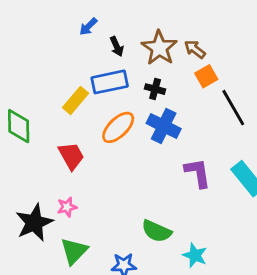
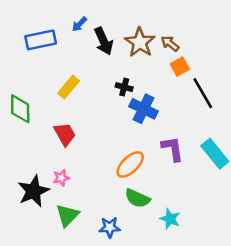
black arrow: (117, 46) -> (104, 41), size x1.6
blue rectangle: (110, 82) -> (41, 40), moved
black cross: (155, 89) -> (124, 87), moved
orange ellipse: (118, 127) -> (130, 164), moved

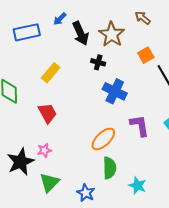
brown arrow: (170, 44) -> (143, 18), moved
black cross: (124, 87) -> (98, 62), moved
green semicircle: (137, 198) -> (110, 168), turned -115
blue star: (110, 227) -> (86, 193), turned 30

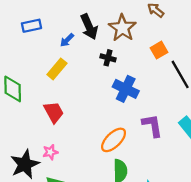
blue arrow: (60, 19) -> (67, 40), moved
blue rectangle: (27, 32) -> (31, 26), size x0.7

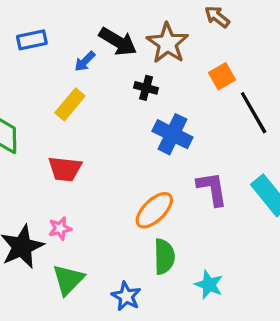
black arrow: (89, 27) -> (118, 42), turned -35
red trapezoid: (54, 112) -> (65, 169), turned 125

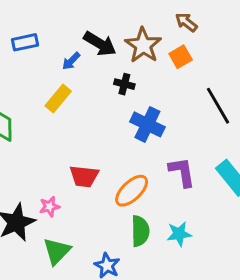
orange square: (222, 76) -> (181, 57), moved
red trapezoid: (65, 169) -> (84, 176), moved
cyan star: (209, 285) -> (179, 234), moved, turned -30

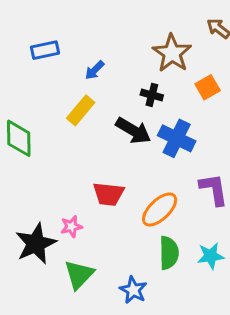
black arrow: (100, 44) -> (133, 131), moved
orange square: (181, 57) -> (208, 87), moved

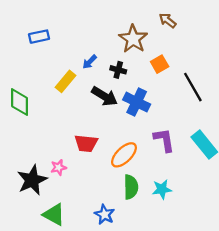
blue arrow: (95, 70) -> (90, 62), moved
green triangle: (79, 274) -> (54, 215), moved, turned -45

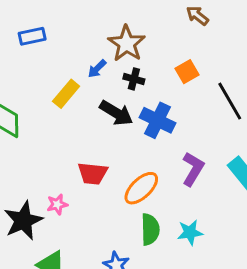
brown star: (133, 39) -> (127, 44), moved
purple L-shape: (164, 140) -> (193, 169), turned 40

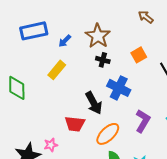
blue rectangle: (32, 36) -> (34, 31), size x1.5
blue arrow: (97, 69) -> (65, 41), moved
black arrow: (116, 113) -> (94, 103), moved, turned 30

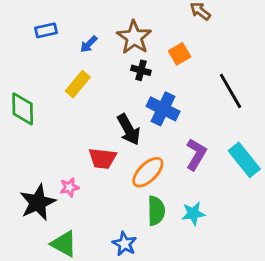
blue rectangle: (34, 31) -> (46, 30), size x0.6
orange square: (139, 55) -> (180, 54), moved

